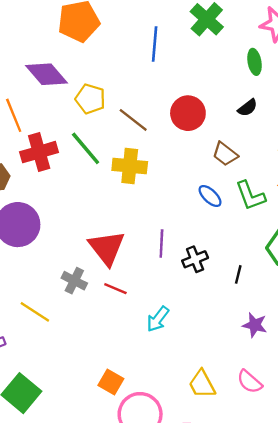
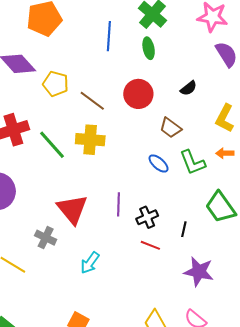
green ellipse: (255, 62) -> (149, 48), moved
green line: (86, 148) -> (52, 145), moved
red line: (115, 289) -> (150, 245), moved
cyan arrow: (158, 319) -> (90, 263), moved
purple star: (255, 325) -> (199, 272), size x1.4

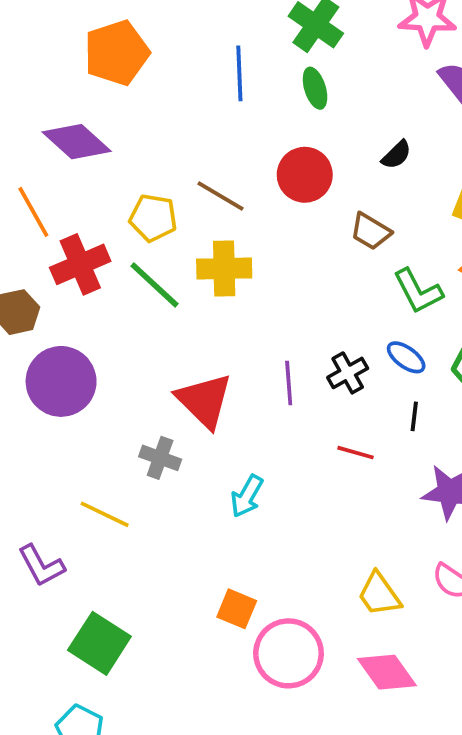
yellow pentagon: (56, 84) -> (153, 218), moved
blue ellipse: (159, 163) -> (406, 357), moved
black cross: (147, 217) -> (348, 373), moved

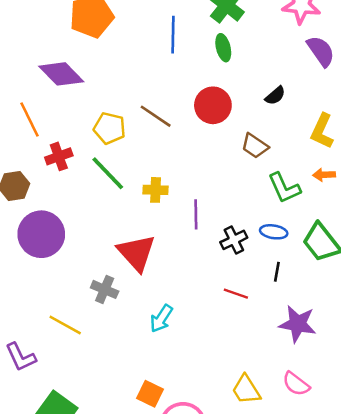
red cross: (80, 264) -> (59, 156), size x0.7
yellow cross: (224, 268) -> (156, 190), moved, size x0.7
blue ellipse: (406, 357) -> (274, 232), turned -30
purple line: (289, 383) -> (196, 214), moved

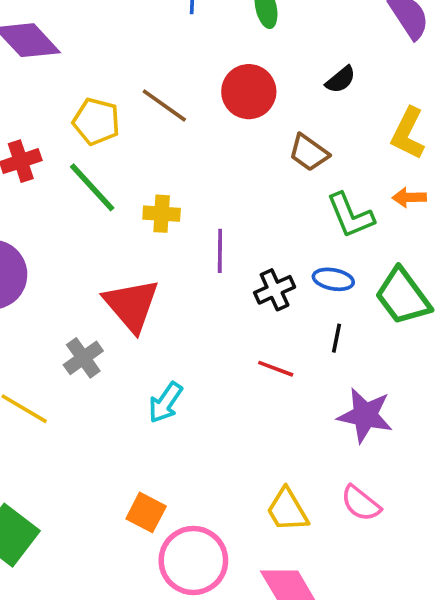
gray cross: (105, 289) -> (83, 358), turned 30

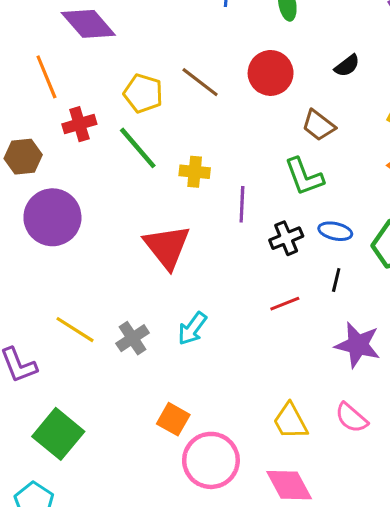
green L-shape: (350, 215) -> (304, 177), moved
gray cross: (83, 358) -> (133, 338), moved
red line: (276, 369) -> (285, 304), turned -44

